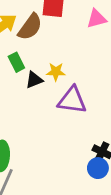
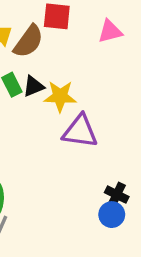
yellow star: (56, 72) -> (60, 96), size x1.4
black triangle: (34, 80) -> (33, 86), moved

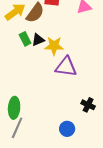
blue circle: (112, 215) -> (67, 129), moved

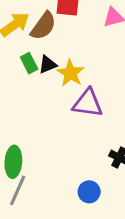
yellow star: (54, 46) -> (71, 73), turned 30

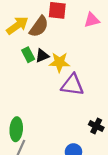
yellow star: (71, 73) -> (59, 62), turned -30

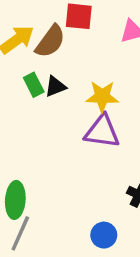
yellow star: (59, 62) -> (102, 96), moved

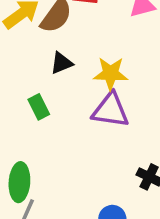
green rectangle: (34, 85) -> (39, 107), moved

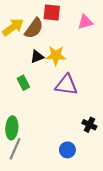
yellow star: (111, 74) -> (56, 56), moved

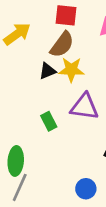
brown semicircle: (34, 28) -> (62, 45), moved
green rectangle: (23, 83) -> (49, 121), moved

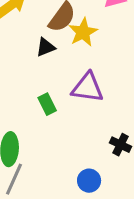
yellow star: (71, 70) -> (83, 32), moved, turned -30

